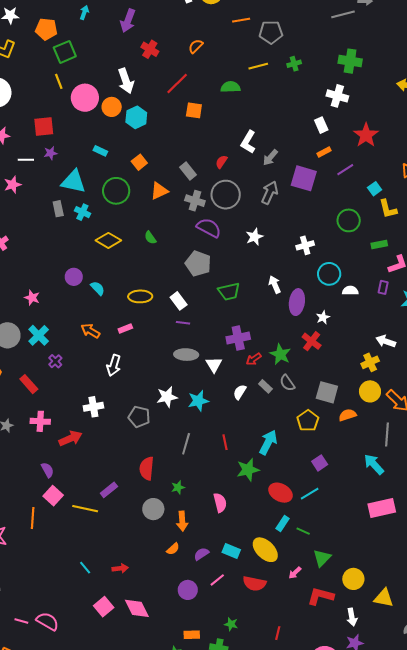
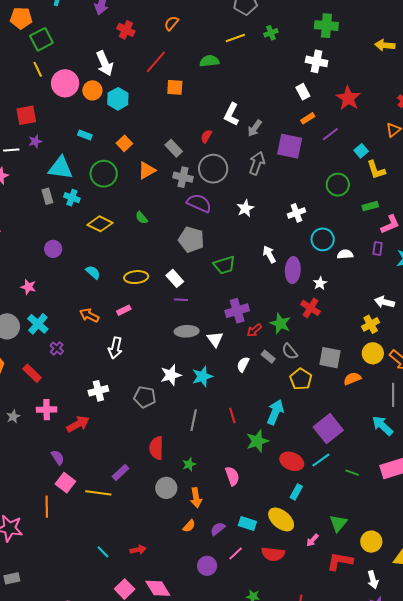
purple circle: (74, 277) -> (53, 249), moved
yellow pentagon: (308, 421) -> (301, 379), moved
purple square: (320, 463) -> (328, 429), size x1.8
green line: (303, 531) -> (352, 473), moved

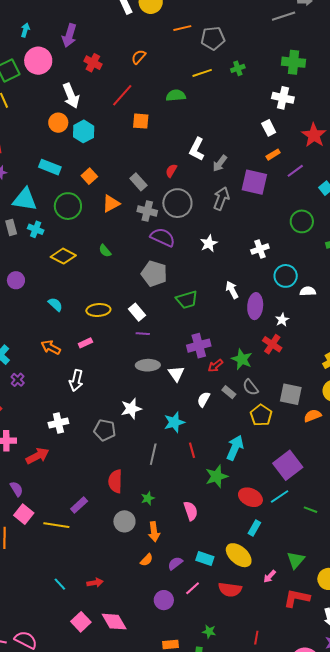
pink circle: (65, 83) -> (38, 61), moved
cyan rectangle: (85, 135) -> (50, 167), size x1.5
cyan star: (202, 376) -> (174, 422), moved

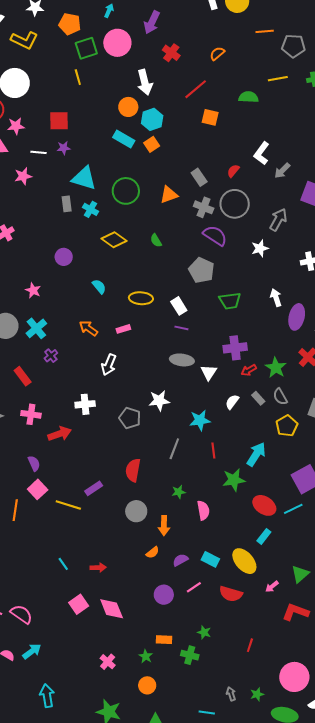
cyan rectangle: (50, 167) -> (124, 139), moved
orange square: (89, 176) -> (152, 144), moved
gray arrow: (221, 199) -> (278, 220), moved
green star: (148, 498) -> (179, 492), moved

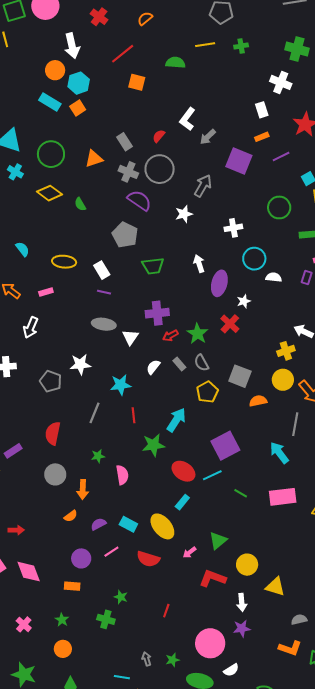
yellow diamond: (114, 240) -> (50, 193), moved
orange rectangle: (164, 640) -> (72, 586), moved

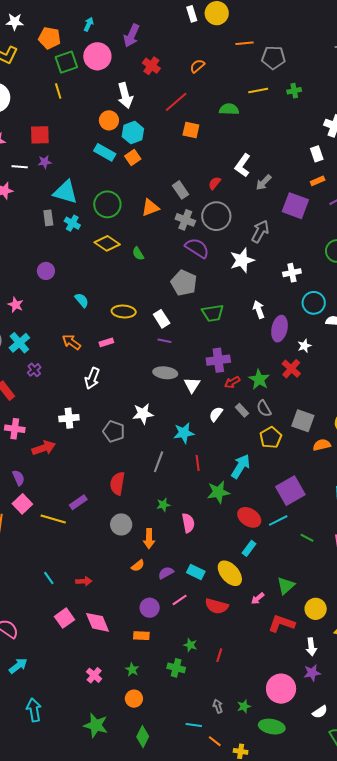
white star: (184, 214) -> (242, 260), size x1.4
red line: (166, 611) -> (219, 655), moved
white semicircle: (231, 670) -> (320, 712), moved

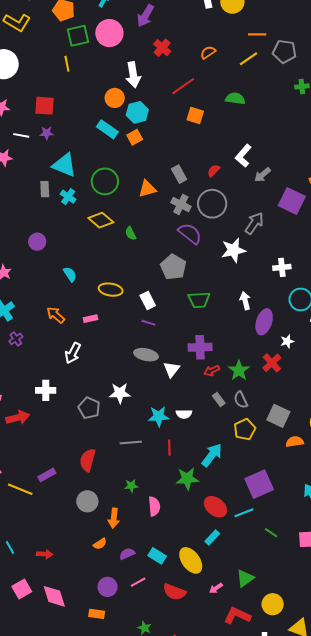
yellow line: (258, 90) -> (248, 59), moved, turned -30
white semicircle: (216, 414) -> (184, 414), moved, turned -133
gray line: (159, 462) -> (131, 443), turned 60

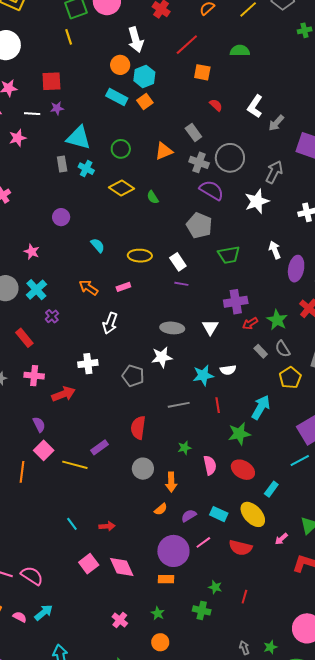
red semicircle: (214, 171) -> (216, 105), moved, turned 96
green circle: (105, 181) -> (121, 149), size x0.7
gray ellipse: (146, 355) -> (172, 328), moved
red ellipse: (215, 507) -> (243, 470), moved
purple circle: (108, 587) -> (173, 551), size x1.6

